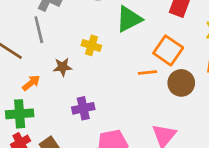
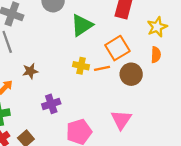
yellow cross: (91, 45) -> (81, 66), moved
orange square: (168, 50) -> (117, 48), turned 30

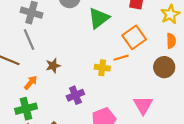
yellow cross: (81, 66) -> (102, 68), moved
brown circle: (131, 74) -> (164, 67), moved

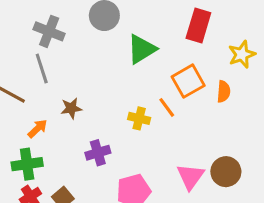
orange semicircle: (171, 41) -> (224, 92), moved
orange line: (121, 58) -> (167, 107), turned 64
brown circle: (164, 67) -> (226, 172), moved

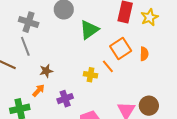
yellow star: (242, 54) -> (150, 17), moved
orange arrow: (38, 129) -> (38, 90), moved

